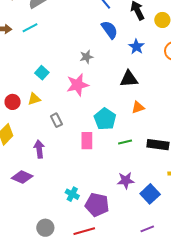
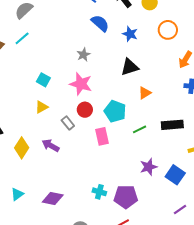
pink star: (78, 85) -> (81, 84), turned -30
red circle: (13, 102) -> (85, 110), moved
purple arrow: (39, 149) -> (51, 145), moved, turned -42
purple diamond: (22, 177) -> (53, 198), moved

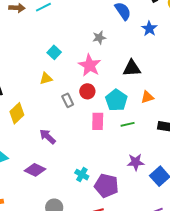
black triangle: (130, 67) -> (132, 68), moved
orange triangle: (145, 93) -> (147, 97), moved
green line: (140, 129) -> (128, 124), moved
purple arrow: (51, 145) -> (48, 137), moved

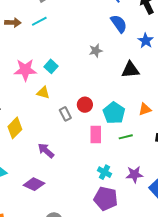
pink star: (90, 65) -> (25, 70), moved, turned -30
black triangle: (132, 68) -> (130, 70), moved
yellow triangle: (46, 78) -> (43, 93), turned 32
cyan cross: (82, 175) -> (104, 172), moved

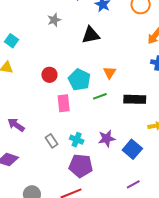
orange triangle: (145, 109) -> (110, 73), turned -32
gray rectangle: (65, 114) -> (52, 141), moved
green line: (126, 137) -> (100, 96), moved

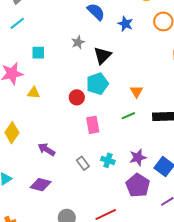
black triangle: (91, 35) -> (102, 56), moved, turned -30
cyan square: (11, 41) -> (38, 53), moved, turned -32
cyan pentagon: (79, 80) -> (97, 84), moved, turned 30
purple pentagon: (81, 166) -> (138, 185), moved, turned 30

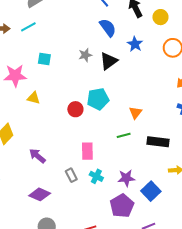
black triangle: (102, 56) -> (109, 61), moved
pink rectangle: (93, 125) -> (87, 151), moved
purple diamond: (41, 185) -> (40, 194), moved

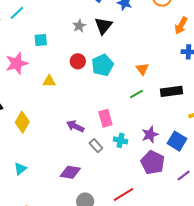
yellow triangle: (34, 98) -> (49, 81), moved
red circle: (75, 109) -> (78, 61), moved
purple arrow: (37, 156) -> (75, 126), moved

